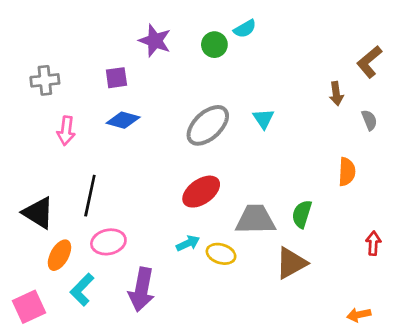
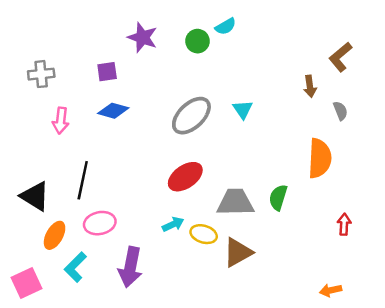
orange semicircle: (347, 172) -> (320, 158), size x1.5
brown triangle: (291, 263) -> (238, 252), moved

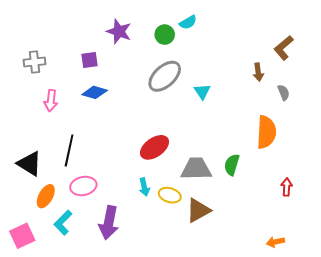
gray ellipse: (191, 116) -> (165, 76), moved
cyan arrow: (173, 224) -> (144, 187), turned 102

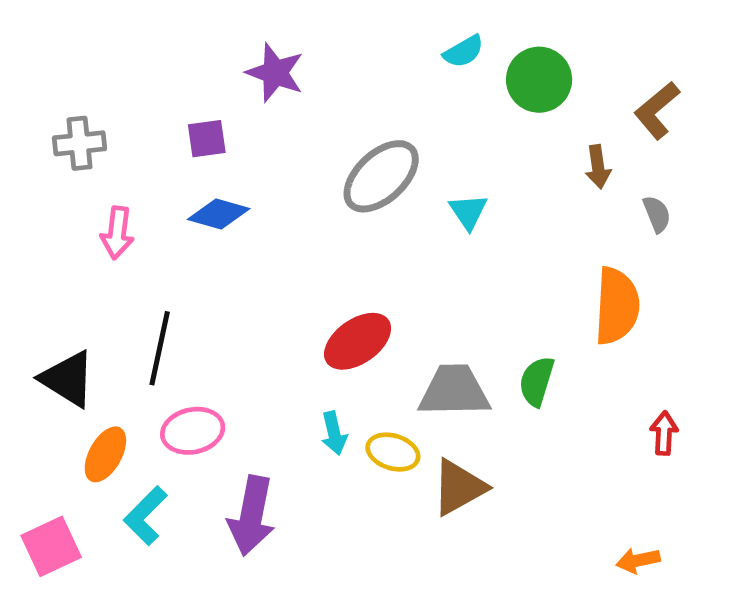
cyan semicircle: (188, 22) -> (464, 51), moved
green circle: (165, 35) -> (539, 80), moved, size x1.4

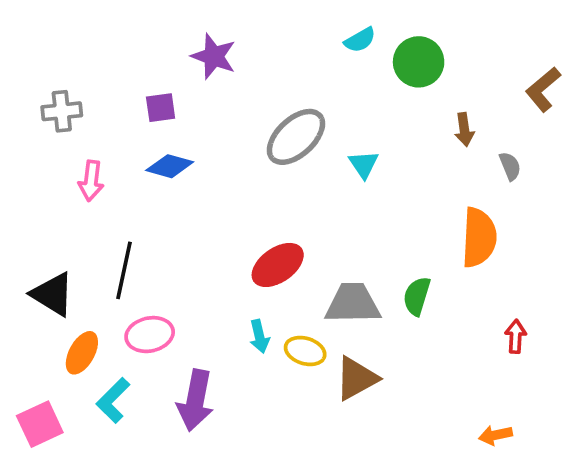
brown L-shape: (657, 110) -> (543, 89), moved

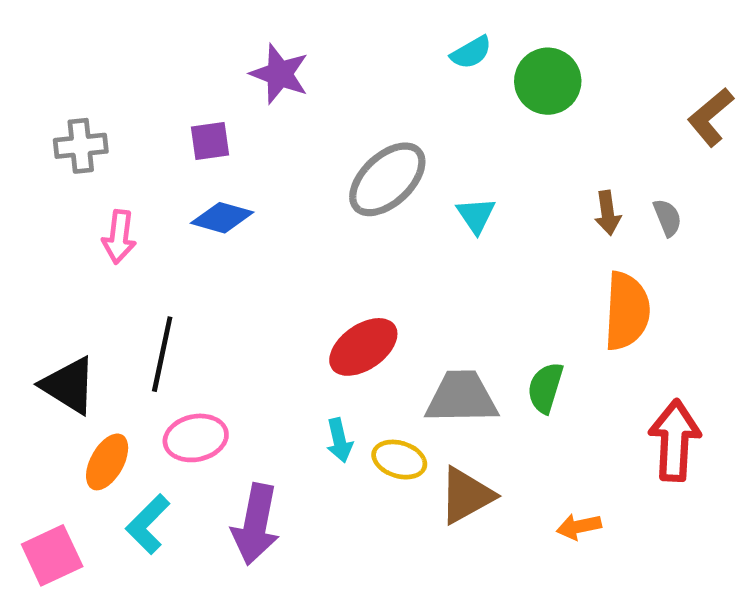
brown arrow: (464, 130) -> (608, 213), moved
red arrow: (516, 336) -> (675, 440), size x1.8
orange arrow: (495, 435) -> (579, 527), moved

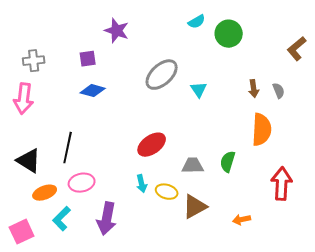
pink arrow: (119, 237) -> (24, 99), moved, size x1.4
gray trapezoid: (462, 397) -> (193, 166), size x0.7
orange ellipse: (107, 462) -> (45, 193), turned 40

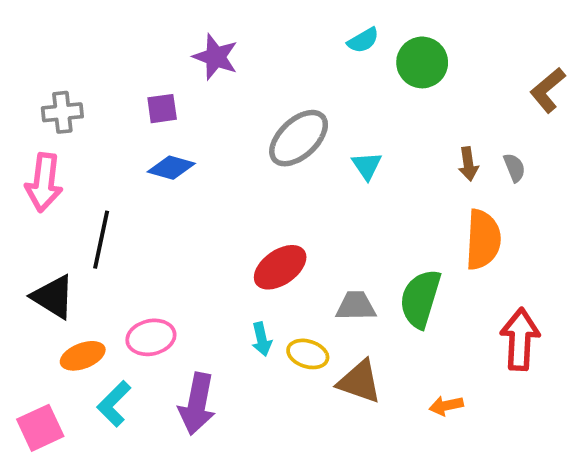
black line: (68, 148) -> (101, 240), moved
green semicircle: (228, 162) -> (420, 299), size x1.5
brown triangle: (195, 207) -> (359, 382), turned 48

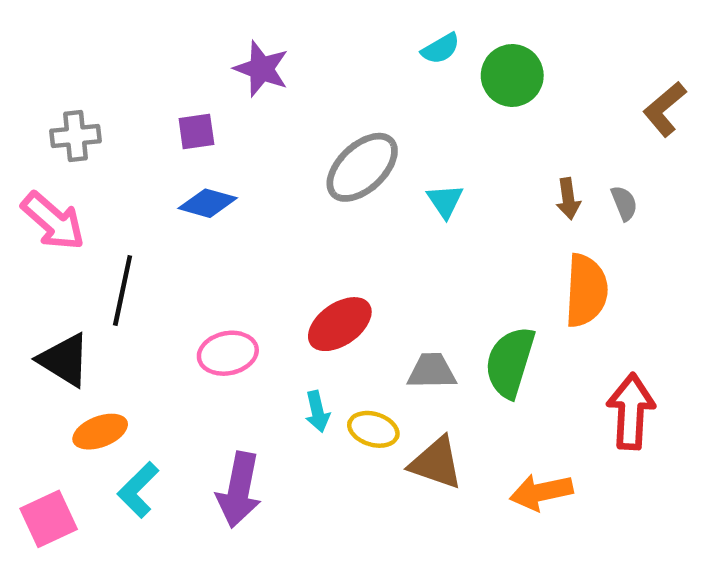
pink arrow: (44, 182) -> (53, 221), turned -56
pink ellipse: (151, 337) -> (228, 353), moved
orange arrow: (446, 406) -> (541, 492), size x1.5

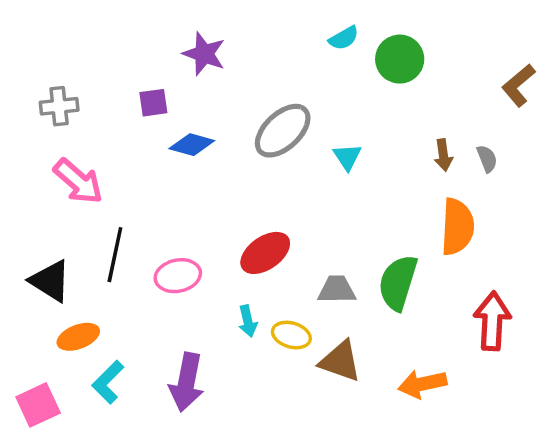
blue diamond: (208, 203) -> (192, 145), moved
pink arrow: (53, 221) -> (78, 181), moved
black line: (123, 290) -> (115, 255), moved

